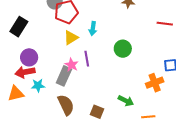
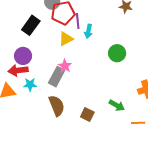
black rectangle: (19, 27) -> (31, 25), moved
purple line: (87, 59) -> (78, 21), moved

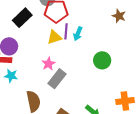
purple line: (78, 21) -> (66, 31), moved
gray rectangle: (57, 77) -> (57, 79), moved

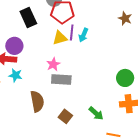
black rectangle: (22, 18) -> (28, 17), turned -72
green circle: (102, 60) -> (125, 78), moved
gray rectangle: (57, 79) -> (61, 79), turned 54

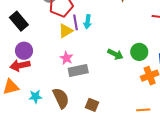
black rectangle: (28, 17) -> (19, 21), moved
cyan star: (15, 75) -> (35, 97), moved
green arrow: (96, 113) -> (115, 54), moved

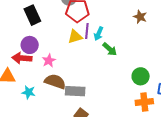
green arrow: (115, 54) -> (110, 49), moved
pink star: (66, 58) -> (49, 61), moved
gray rectangle: (78, 70) -> (75, 91), moved
brown semicircle: (61, 98) -> (55, 82), moved, turned -60

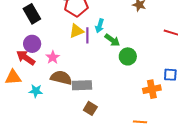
purple line: (87, 31) -> (87, 35), moved
red arrow: (22, 58) -> (26, 58), turned 36
green circle: (141, 76) -> (128, 56), moved

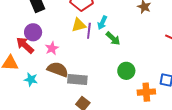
green circle: (128, 56) -> (126, 71), moved

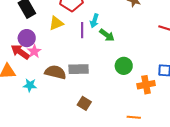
yellow triangle: (79, 25) -> (56, 23), moved
pink star: (52, 48) -> (34, 51), moved
gray rectangle: (77, 80) -> (79, 69), moved

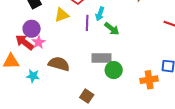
green circle: (124, 66) -> (114, 70), moved
gray rectangle: (79, 69) -> (102, 58), moved

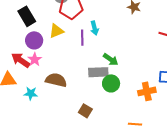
cyan arrow: (100, 14) -> (94, 28), turned -32
purple circle: (32, 29) -> (34, 40), moved
green arrow: (112, 29) -> (111, 59), moved

